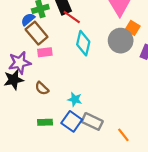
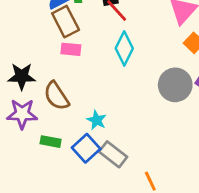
gray circle: (121, 41) -> (175, 85), moved
purple star: (20, 63) -> (22, 114), moved
brown semicircle: (42, 88) -> (56, 96), size x1.5

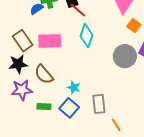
brown rectangle: (66, 22) -> (23, 41), moved
pink rectangle: (71, 49) -> (50, 41), size x1.6
gray rectangle: (113, 154) -> (99, 104), moved, turned 54

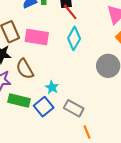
gray rectangle: (99, 104) -> (74, 108), turned -66
green rectangle: (44, 106) -> (19, 101), size x1.5

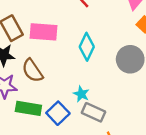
cyan diamond: (74, 38) -> (87, 47), moved
cyan star: (52, 87) -> (81, 94), moved

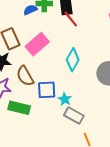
pink rectangle: (44, 32) -> (37, 44), turned -50
blue square: (58, 113) -> (47, 90), moved, turned 36

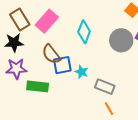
brown semicircle: (25, 76) -> (51, 54), moved
gray rectangle: (74, 116) -> (105, 87), moved

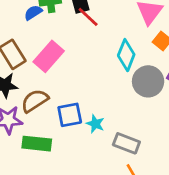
cyan diamond: (84, 32) -> (126, 55), moved
brown semicircle: (51, 54) -> (35, 101), moved, turned 95

